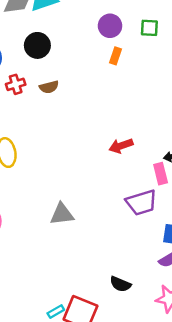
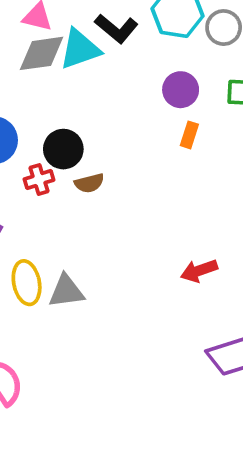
black circle: (37, 45) -> (63, 149), moved
gray triangle: (62, 214) -> (66, 291), moved

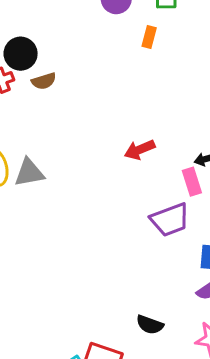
orange rectangle: (189, 135) -> (149, 37), moved

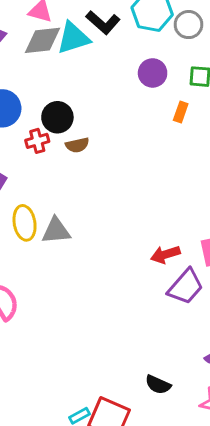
red arrow: (140, 150) -> (165, 254), moved
purple trapezoid: (170, 220) -> (186, 287), turned -33

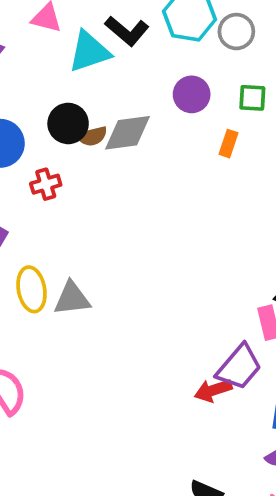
gray diamond: (43, 40) -> (127, 133), moved
black circle: (57, 117) -> (68, 123), moved
brown semicircle: (77, 145) -> (92, 136), moved
red arrow: (165, 254) -> (213, 390), moved

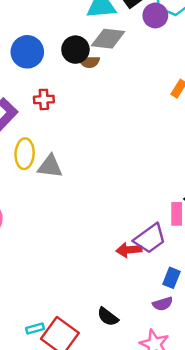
purple circle: (192, 94) -> (155, 15), moved
gray diamond: (127, 133) -> (108, 39), moved
red cross: (46, 184) -> (44, 99), moved

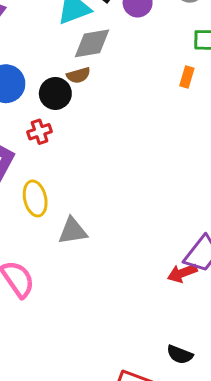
black circle: (75, 50) -> (55, 93), moved
gray triangle: (50, 166) -> (73, 231), moved

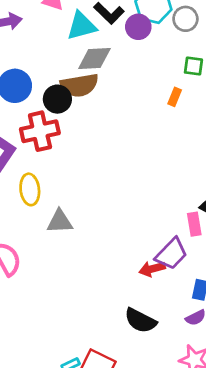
brown semicircle: (78, 75) -> (79, 85), size x1.8
red cross: (40, 132) -> (40, 131), size x1.8
black semicircle: (180, 355) -> (140, 321), moved, size x1.4

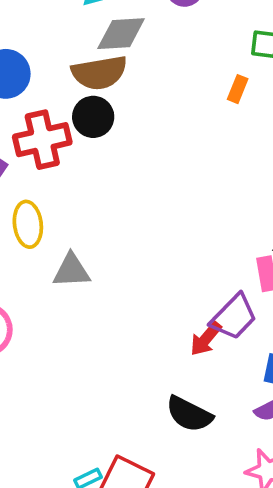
black circle: (57, 99) -> (93, 117), moved
red arrow: (152, 269) -> (206, 339), turned -35

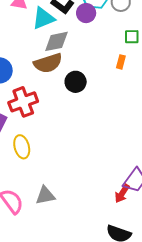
black circle: (93, 117) -> (76, 82), moved
gray triangle: (71, 271) -> (45, 196), moved

